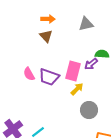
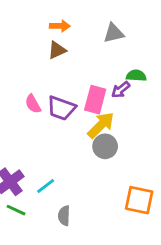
brown triangle: (46, 36) -> (57, 50), turned 48
yellow arrow: (77, 89) -> (101, 125), size x1.5
gray circle: (89, 110) -> (105, 146), moved

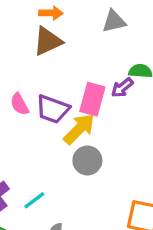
brown triangle: (57, 50) -> (48, 41), size x1.4
yellow arrow: (101, 125) -> (79, 129), moved
gray circle: (105, 146) -> (87, 160), moved

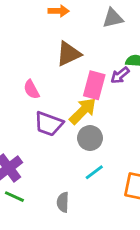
brown triangle: (48, 41) -> (69, 54), moved
purple trapezoid: (53, 109) -> (49, 124), moved
cyan line: (34, 200) -> (94, 172), moved

